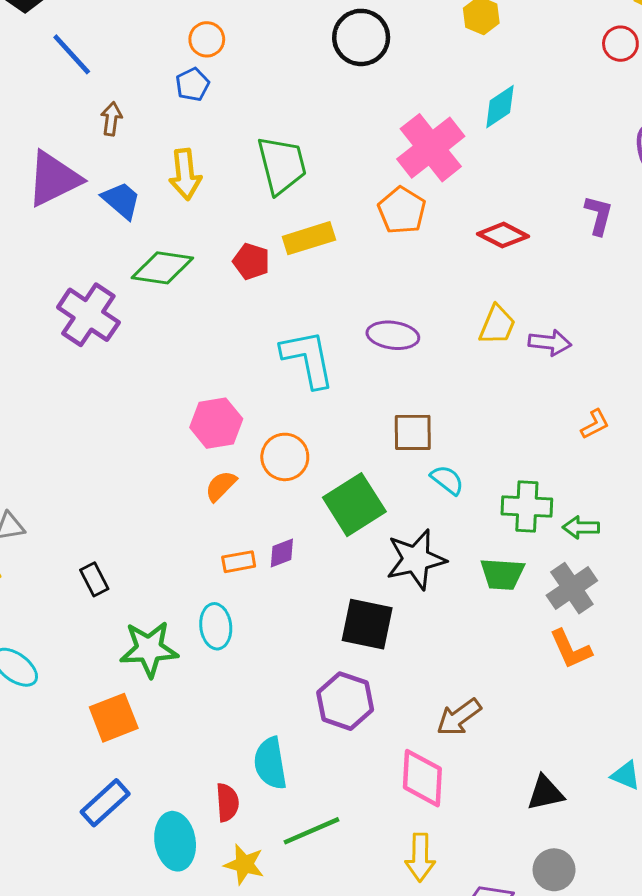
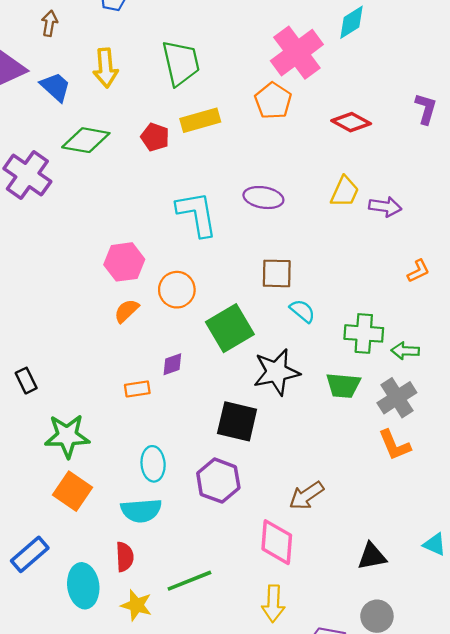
orange rectangle: (239, 562) -> (137, 389), moved
cyan ellipse: (216, 626) -> (153, 464), moved
orange square: (114, 718) -> (73, 491), moved, turned -36
cyan semicircle: (270, 763) -> (141, 510), moved, turned -87

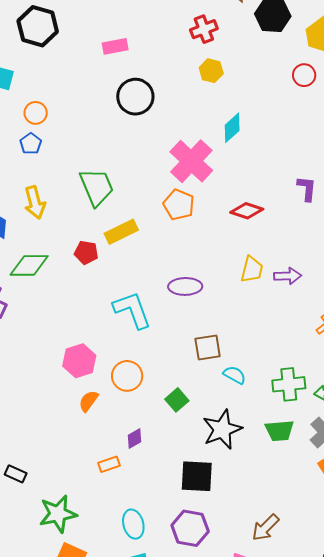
green square: (230, 328) -> (177, 400), size x0.6
black rectangle: (26, 381) -> (16, 474), turned -30

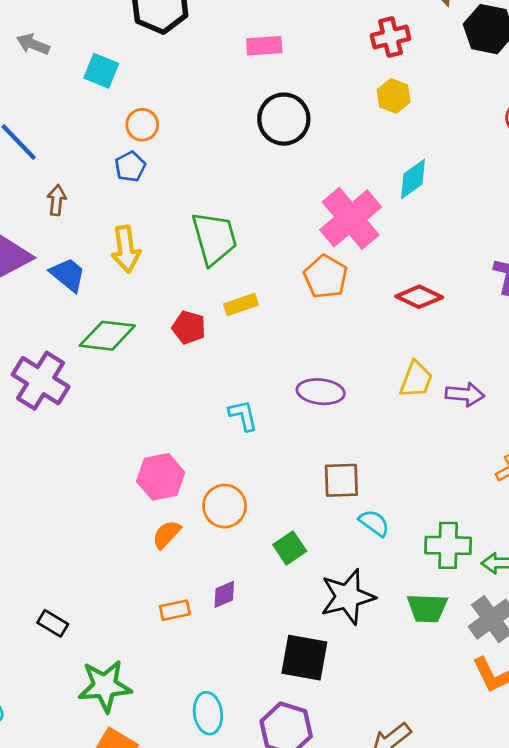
yellow rectangle: (121, 232) -> (241, 305), size x0.7
cyan L-shape: (132, 310) -> (243, 415), size x0.6
orange rectangle: (109, 464) -> (175, 610), moved

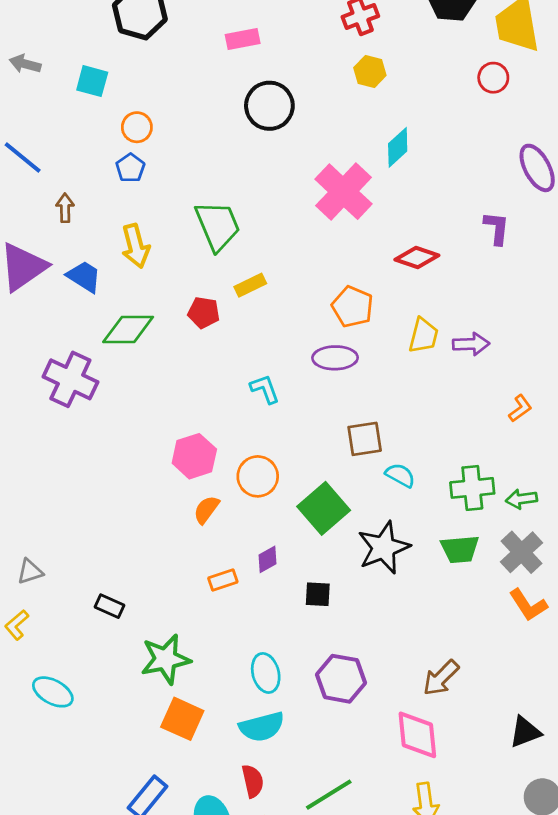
orange pentagon: (326, 277) -> (353, 307), moved
green square: (290, 548) -> (324, 508), size x1.6
black square: (304, 658) -> (318, 594), moved, size x0.6

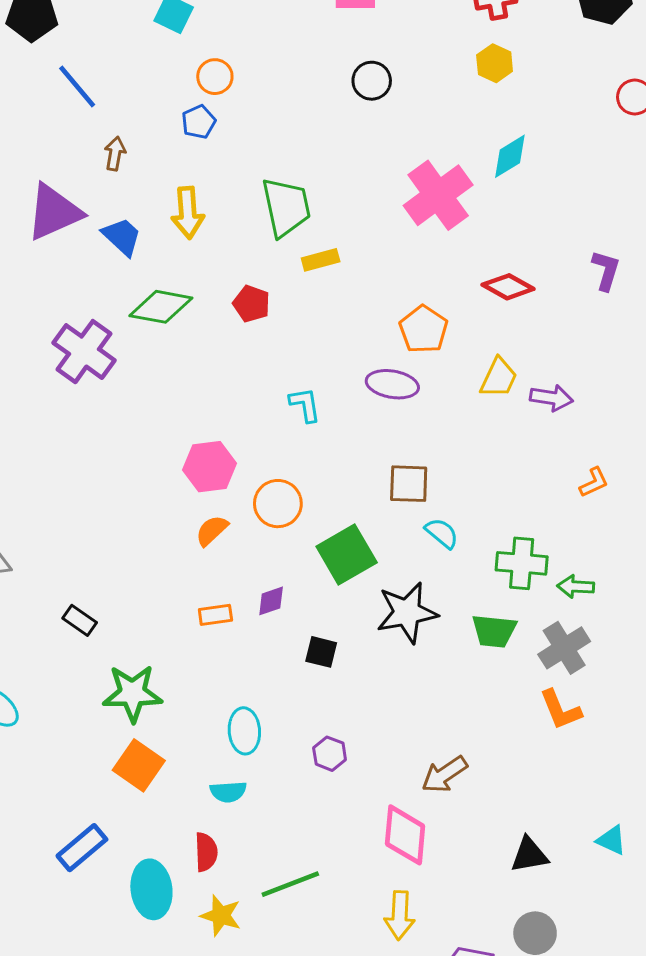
black circle: (269, 106) -> (372, 81), size x0.7
yellow rectangle: (250, 285) -> (321, 260), moved
purple hexagon: (341, 679) -> (330, 754), size x0.6
cyan semicircle: (262, 727) -> (228, 792), size x0.7

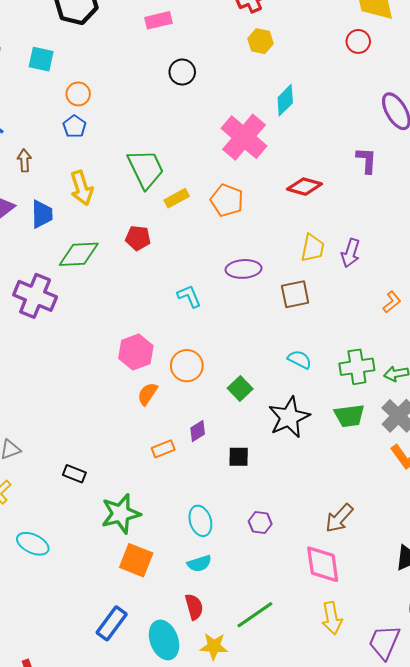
blue trapezoid: (122, 237) -> (42, 214), turned 60
orange pentagon: (423, 329) -> (227, 200), moved
purple arrow: (551, 398) -> (351, 253), turned 112
brown square: (409, 484) -> (295, 294), moved
green square: (347, 555) -> (240, 388), size x0.6

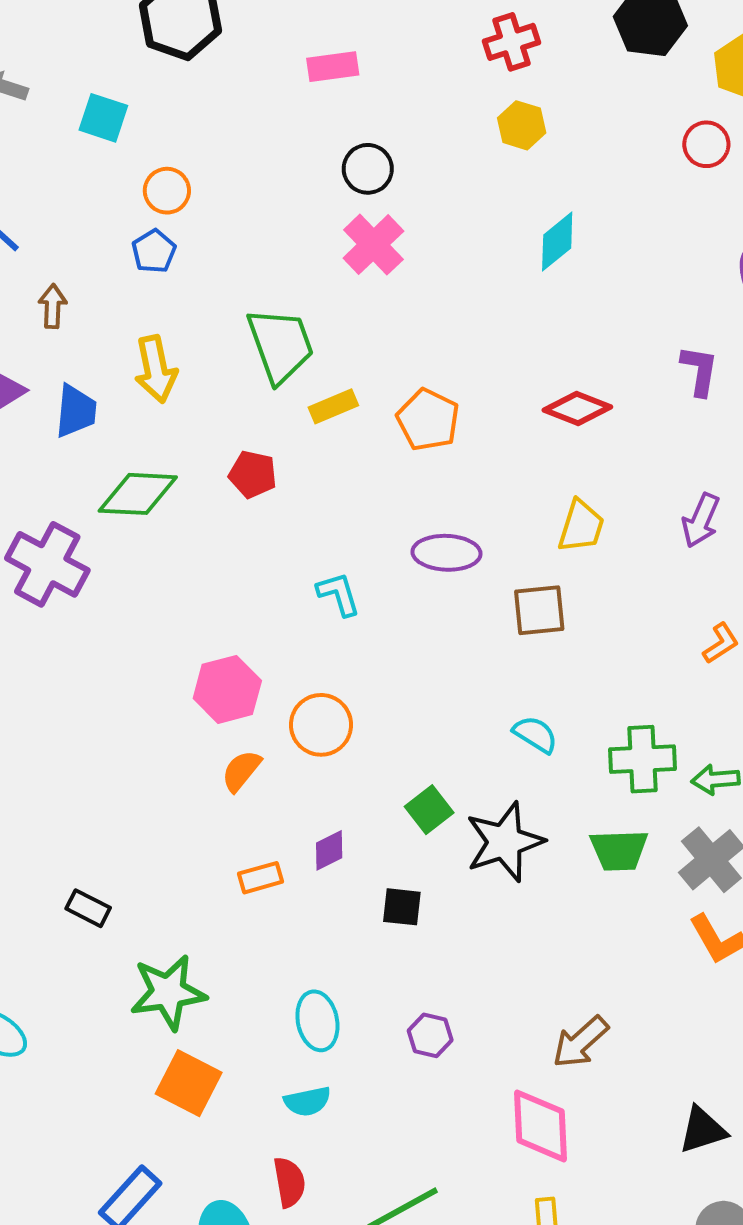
pink cross: (244, 137) -> (373, 245), moved, size x0.7
purple arrow: (351, 253) -> (701, 520), moved
green square: (240, 388) -> (429, 810), moved

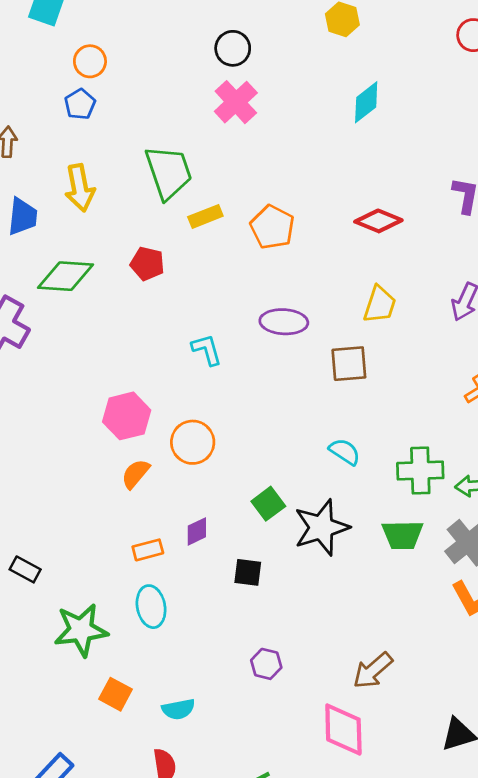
cyan ellipse: (317, 1021) -> (151, 607), moved
orange square: (189, 1083) -> (116, 694), moved, size x0.7

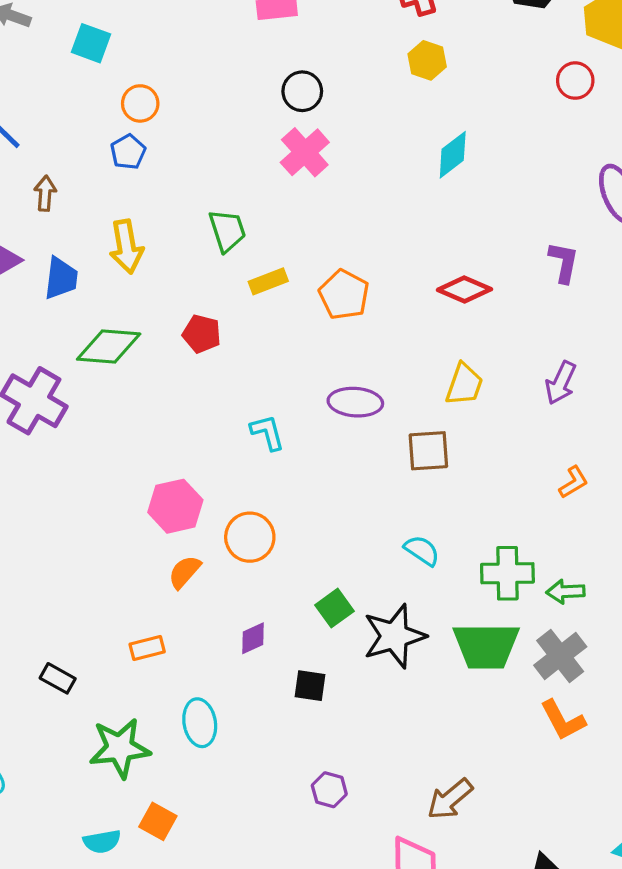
green trapezoid: (169, 172) -> (227, 231), size x0.7
green trapezoid: (403, 535) -> (486, 646), size x1.4
orange rectangle: (148, 550) -> (147, 648), moved
cyan semicircle: (178, 709) -> (102, 842), moved

